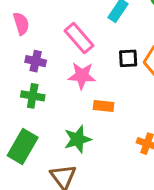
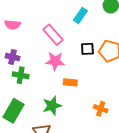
pink semicircle: (21, 24) -> (12, 25), turned 112
purple cross: (36, 61) -> (12, 57), moved

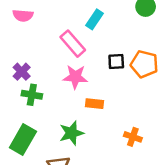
cyan rectangle: (80, 15) -> (94, 19), moved
pink semicircle: (12, 25) -> (23, 15), moved
purple cross: (12, 57) -> (22, 72), turned 32

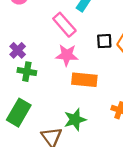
orange rectangle: (94, 104) -> (84, 80), size x1.5
green star: (71, 133) -> (75, 120), moved

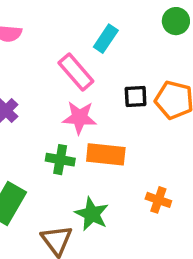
green cross: (27, 72) -> (60, 160), moved
green star: (75, 120) -> (92, 214), turned -30

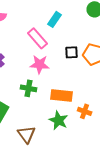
orange rectangle: (106, 154) -> (62, 95), moved
green star: (92, 214) -> (59, 120), moved

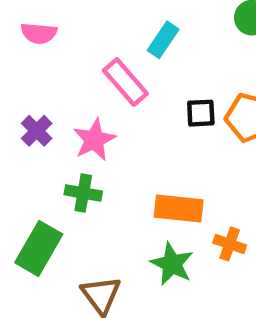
pink star: (40, 64) -> (94, 140), moved, turned -30
green cross: (29, 88) -> (83, 193), moved

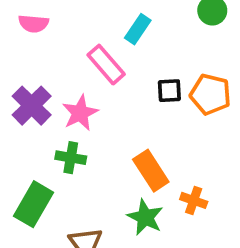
purple cross: (37, 131) -> (32, 106), size x1.5
orange rectangle: (179, 208) -> (151, 171), turned 51

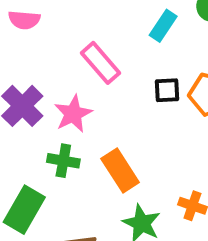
cyan rectangle: (138, 29) -> (163, 26), moved
orange rectangle: (151, 171) -> (120, 171), moved

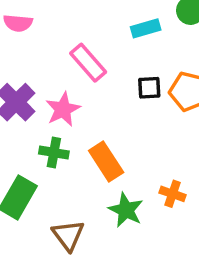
cyan rectangle: (163, 26) -> (146, 28), turned 40

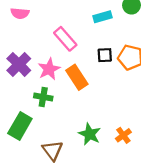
orange rectangle: (106, 161) -> (77, 77), moved
orange cross: (173, 194) -> (123, 135), moved, turned 35

